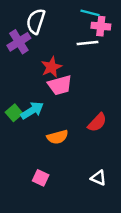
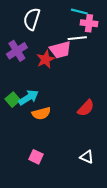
purple cross: (19, 42) -> (17, 51), moved
pink trapezoid: (60, 85) -> (60, 50), moved
orange semicircle: (57, 137) -> (41, 113), moved

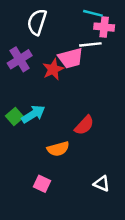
red semicircle: (86, 108) -> (84, 125), moved
orange semicircle: (41, 113) -> (58, 149), moved

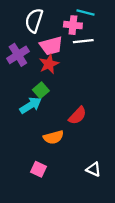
pink cross: (104, 27) -> (73, 25), moved
pink trapezoid: (71, 58) -> (51, 46), moved
green square: (15, 117) -> (41, 90), moved

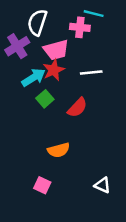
white line: (83, 41) -> (91, 72), moved
purple cross: (18, 55) -> (17, 46), moved
cyan arrow: (31, 105) -> (34, 78), moved
red semicircle: (78, 116) -> (77, 108), moved

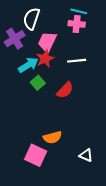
pink cross: (80, 27) -> (77, 24), moved
pink trapezoid: (56, 50) -> (47, 42), turned 130
orange semicircle: (59, 150) -> (52, 137), moved
pink square: (42, 185) -> (36, 155), size x1.5

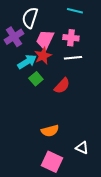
pink cross: (77, 24) -> (71, 38), moved
pink square: (36, 155) -> (52, 162), moved

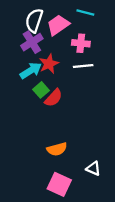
purple cross: (14, 37) -> (32, 42), moved
pink trapezoid: (45, 40) -> (58, 25), moved, turned 30
red semicircle: (62, 86) -> (53, 98), moved

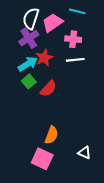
green square: (41, 90) -> (29, 81), moved
orange semicircle: (57, 149) -> (51, 135), turned -54
pink square: (59, 184) -> (42, 159), moved

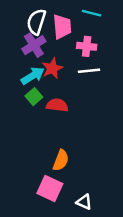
pink trapezoid: (52, 23) -> (62, 27), turned 120
red semicircle: (48, 89) -> (57, 105), turned -126
white triangle: (84, 153) -> (84, 202), moved

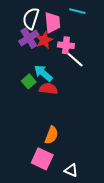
pink cross: (87, 46) -> (66, 45), moved
red star: (52, 68) -> (44, 40), moved
white line: (89, 71) -> (75, 60), turned 48
cyan arrow: (33, 76) -> (43, 73), moved, turned -108

